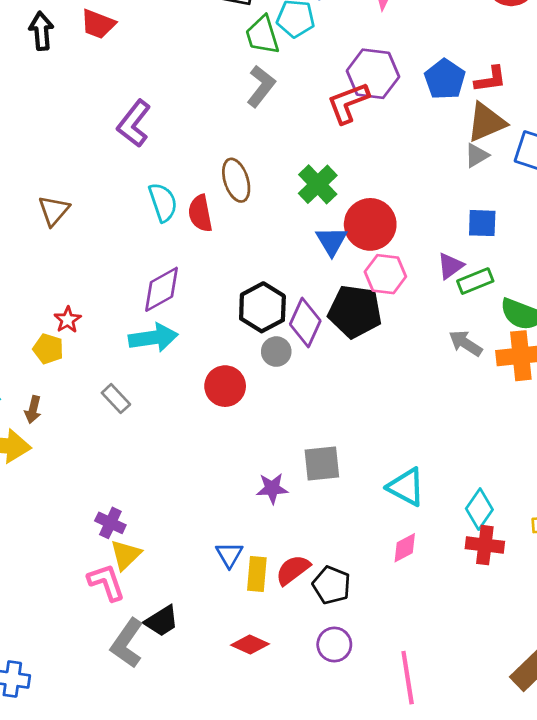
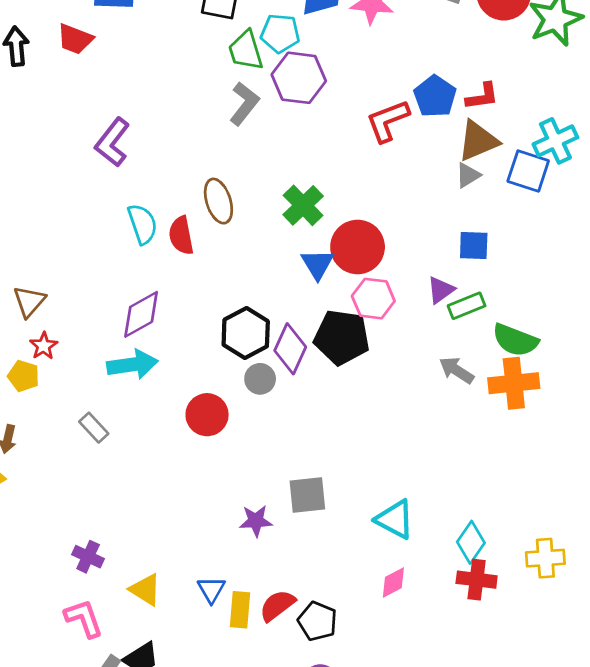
purple hexagon: (373, 74) -> (299, 78), moved
red L-shape: (348, 103) -> (388, 121), moved
brown triangle: (54, 211) -> (29, 301), moved
yellow triangle: (126, 555) -> (145, 590), moved, turned -44

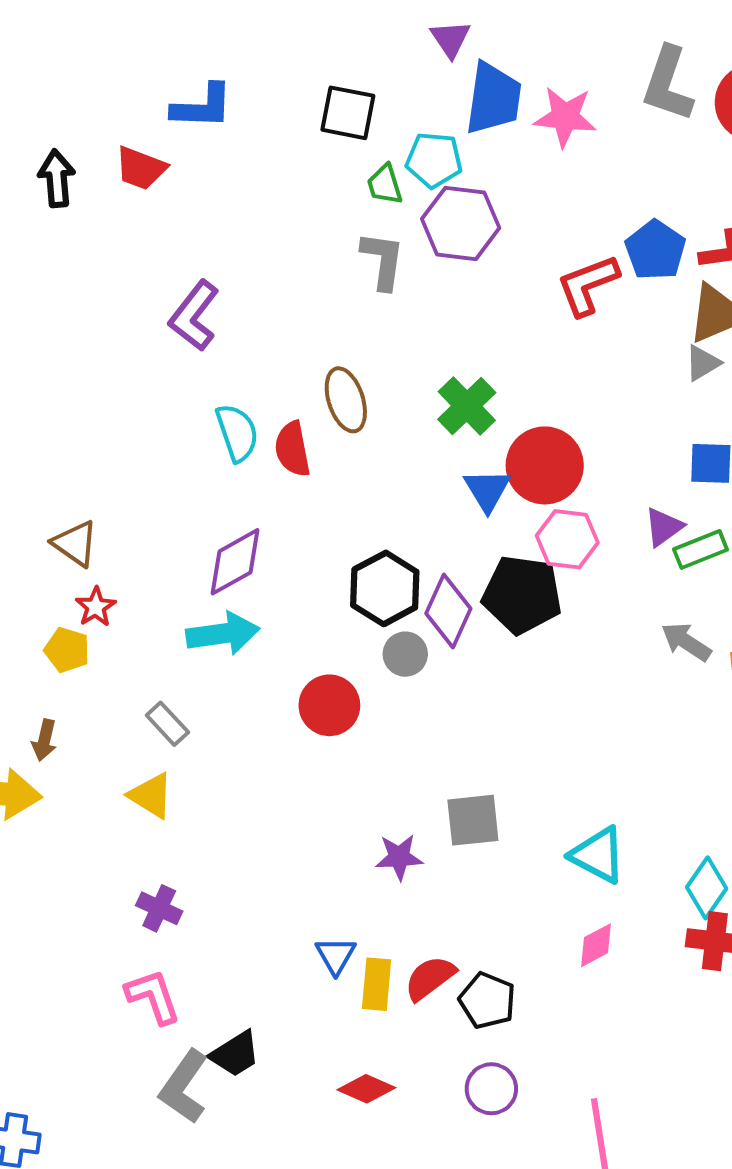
green trapezoid: (246, 51) -> (385, 185), size x0.7
gray L-shape: (244, 104) -> (383, 260), turned -30
brown triangle: (29, 301) -> (75, 543), turned -36
yellow triangle: (145, 590) -> (151, 796), moved

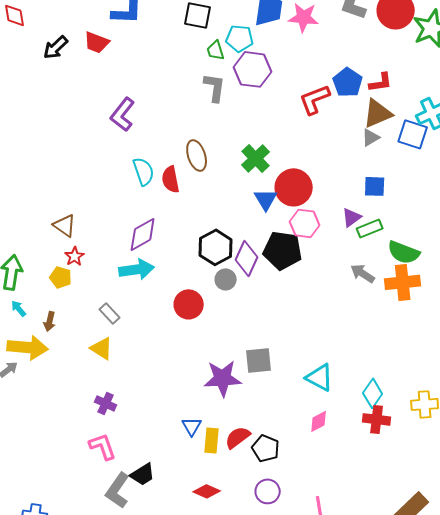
black arrow: (57, 178) -> (56, 47), turned -128
purple star: (399, 857) -> (223, 378), size x1.6

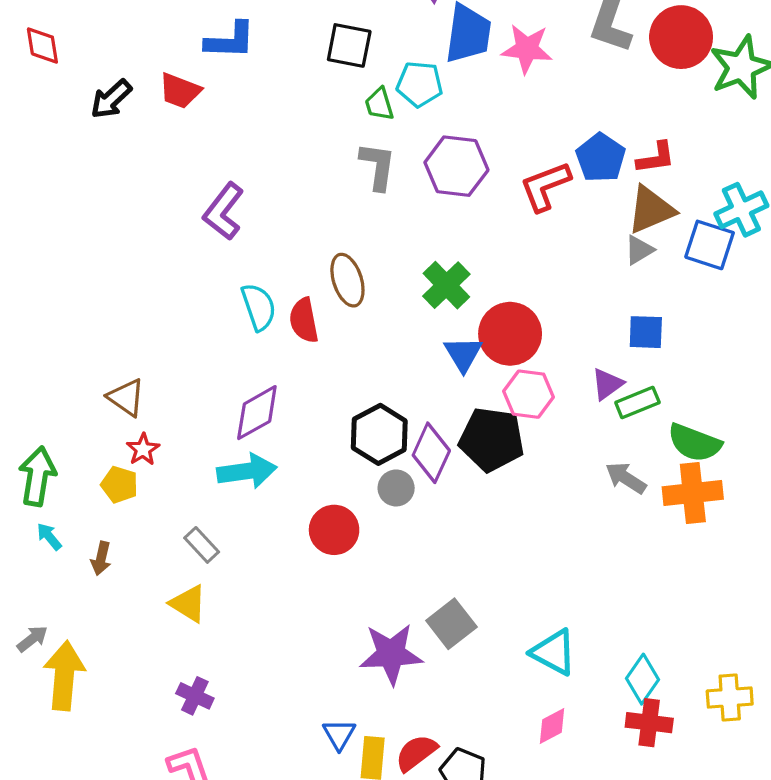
purple hexagon: (253, 69) -> (456, 166), moved
yellow arrow: (28, 347) -> (64, 676), moved, turned -90
gray square: (259, 360) -> (451, 624), turned -32

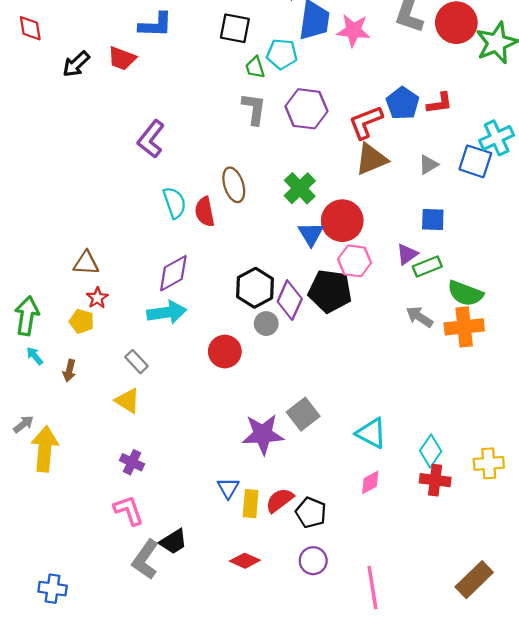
brown triangle: (651, 210) -> (371, 159), moved
brown triangle: (126, 397) -> (86, 263), turned -32

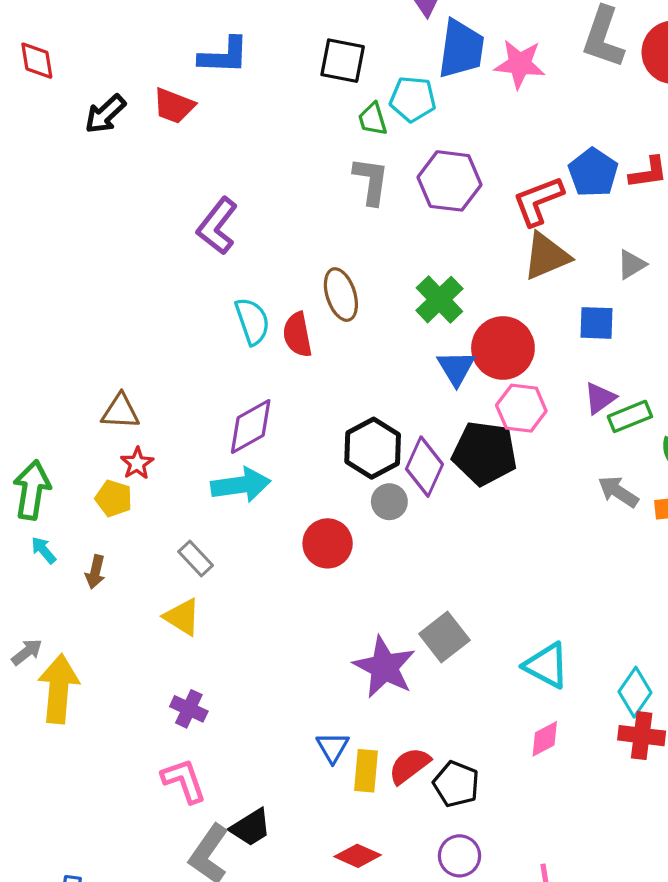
blue square: (433, 220) -> (597, 323), moved
purple star: (263, 434) -> (384, 667), turned 30

